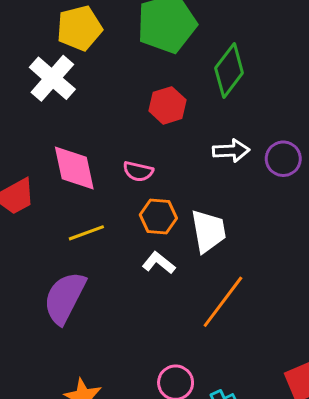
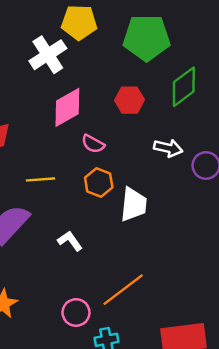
pink diamond: (74, 168) -> (67, 107), moved, turned 57
white L-shape: (159, 263) -> (70, 241), moved
orange line: (223, 302) -> (123, 290), moved

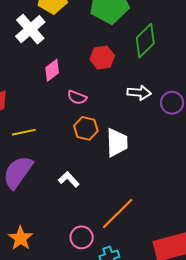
pink diamond: (67, 107) -> (52, 70), size x0.7
yellow line: (41, 179) -> (24, 132), moved

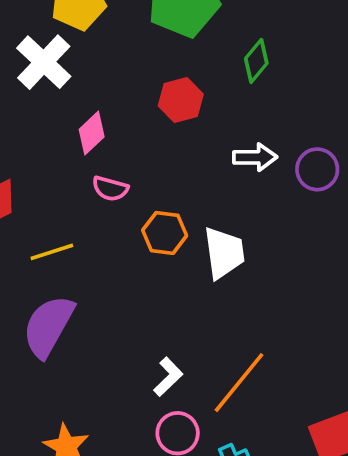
green diamond: (145, 41) -> (256, 61), size x0.7
pink semicircle: (77, 97) -> (110, 189), moved
white L-shape: (69, 179) -> (168, 377), moved, turned 95

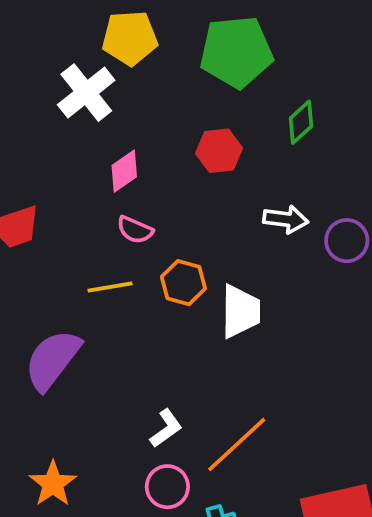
yellow line: (52, 252) -> (110, 287), moved

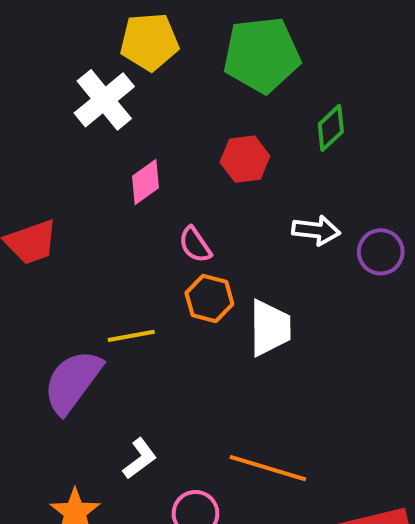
pink semicircle: (135, 230) -> (195, 245), moved, turned 33
yellow line: (110, 287) -> (131, 336), moved
white L-shape: (166, 428) -> (140, 459), moved
orange line: (237, 444) -> (268, 468), turned 60

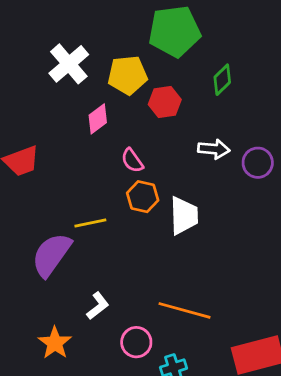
yellow pentagon: (149, 42) -> (127, 75), moved

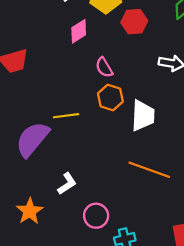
orange line: (185, 310) -> (149, 170), moved

